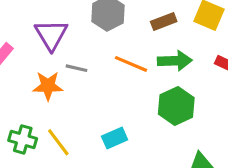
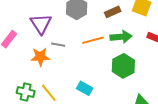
orange line: (131, 64) -> (93, 40), turned -35
cyan rectangle: (115, 138) -> (85, 88), turned 56

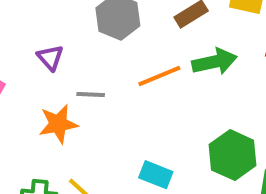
purple triangle: (41, 24) -> (50, 58), size x0.6
green hexagon: (123, 66) -> (233, 155), moved

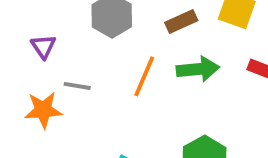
orange line: (159, 76) -> (144, 76), turned -51

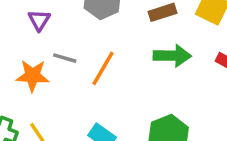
orange line: (144, 76) -> (103, 68), moved

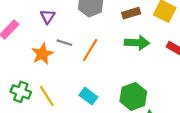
orange star: (33, 76) -> (42, 54), turned -30

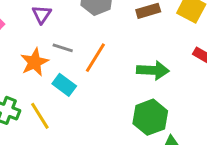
green arrow: (137, 43) -> (153, 70), moved
cyan rectangle: (88, 96) -> (64, 85), moved

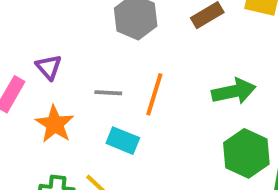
purple triangle: (42, 14) -> (49, 67), moved
orange star: (34, 62) -> (55, 124), moved

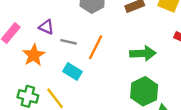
purple triangle: (49, 67) -> (46, 27), moved, turned -35

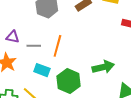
green arrow: (143, 53) -> (103, 67), moved
green hexagon: (144, 91) -> (69, 81), moved

